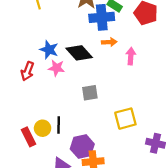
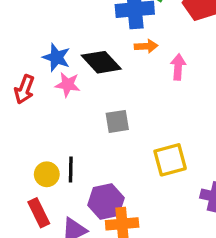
red rectangle: (29, 137) -> (39, 213), moved

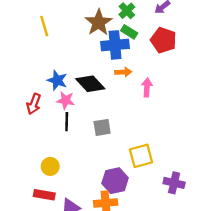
black line: (71, 169) -> (67, 122), moved
purple hexagon: (106, 202) -> (115, 181), moved
red rectangle: (39, 213) -> (44, 195), turned -54

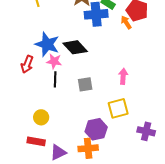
orange arrow: (123, 72) -> (126, 22), moved, turned -120
blue star: (57, 80) -> (47, 44), size x1.4
pink arrow: (147, 87) -> (123, 76), moved

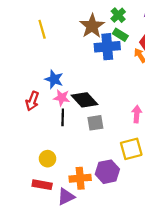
blue star: (47, 44) -> (54, 79), size x0.7
black diamond: (75, 47) -> (84, 100), moved
orange cross: (88, 148) -> (80, 178), moved

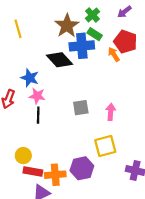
black diamond: (84, 100) -> (59, 60), moved
gray square: (95, 123) -> (81, 108), moved
red rectangle: (42, 185) -> (33, 172), moved

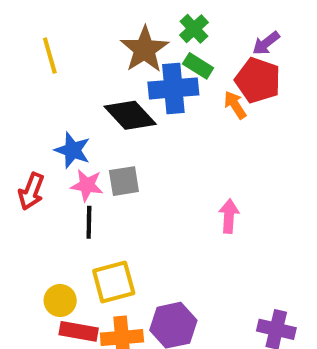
purple arrow: (124, 12) -> (266, 43), moved
gray square: (81, 108) -> (124, 181), moved
yellow square: (105, 146) -> (114, 282), moved

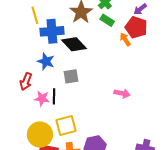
blue cross: (173, 88) -> (52, 31), moved
pink star: (87, 185) -> (42, 98), moved
pink arrow: (229, 216) -> (122, 93), turned 98
yellow circle: (60, 301) -> (40, 135), size x1.6

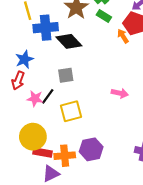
blue star: (46, 61) -> (24, 59), moved, turned 30
black line: (54, 96) -> (48, 96), turned 35
yellow square: (66, 125) -> (71, 111), moved

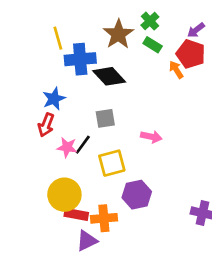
pink arrow: (120, 93) -> (151, 137), moved
purple hexagon: (91, 149) -> (137, 195), moved

